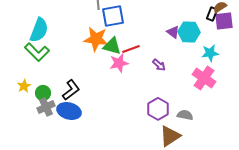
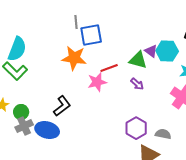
green triangle: (112, 46) -> (138, 60), moved
black L-shape: (71, 90) -> (62, 106), moved

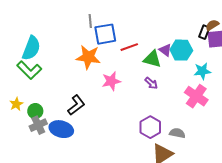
red line: (109, 68) -> (129, 47), moved

